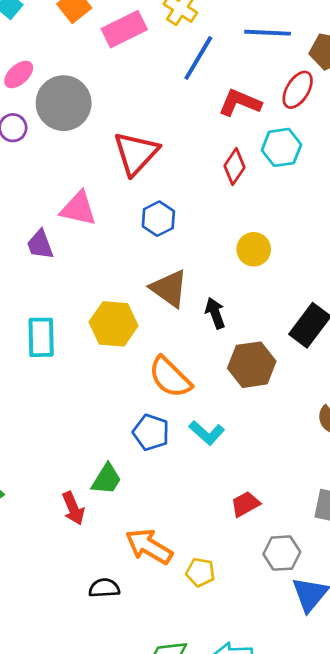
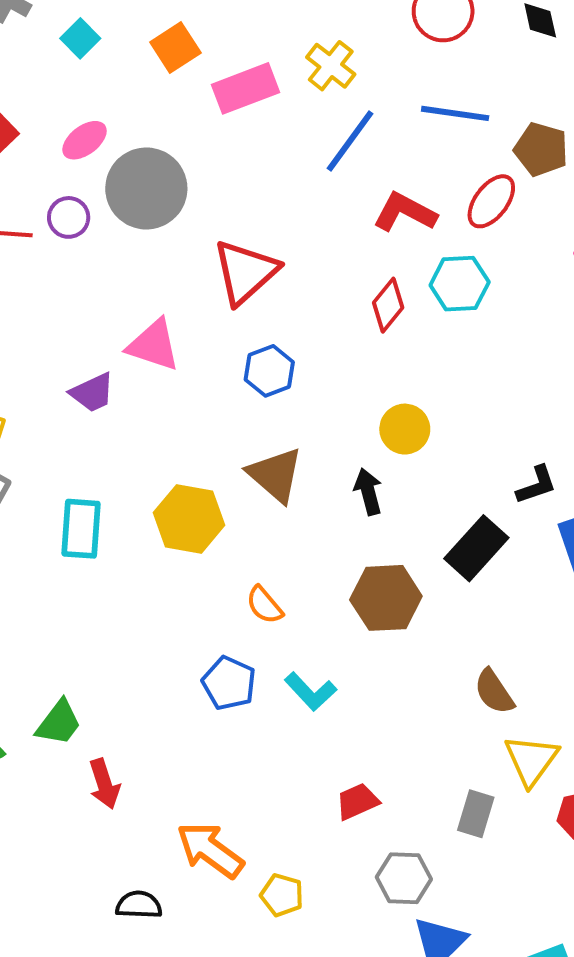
purple trapezoid: (40, 245) -> (92, 393), turned -100
black arrow: (215, 313) -> (368, 492), moved
orange semicircle: (170, 377) -> (264, 605), size x0.6
green trapezoid: (107, 479) -> (59, 723), moved

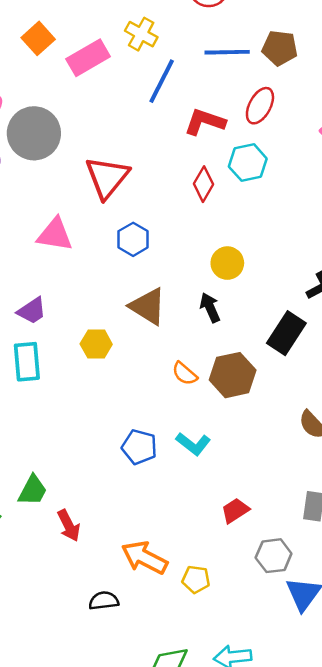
brown pentagon: (541, 149) -> (280, 48), moved
purple trapezoid: (92, 393) -> (32, 311), moved
yellow hexagon: (189, 519) -> (96, 344), size x0.7
orange semicircle: (264, 605) -> (185, 374), moved

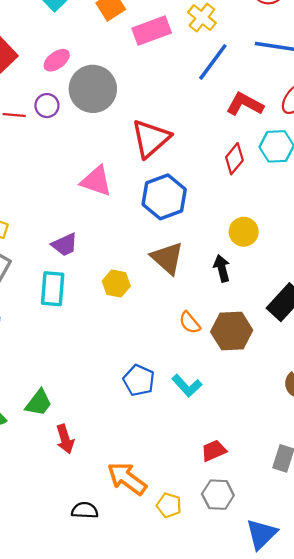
blue hexagon: (133, 239) -> (164, 197), size x1.5
gray hexagon: (274, 556) -> (218, 495), moved

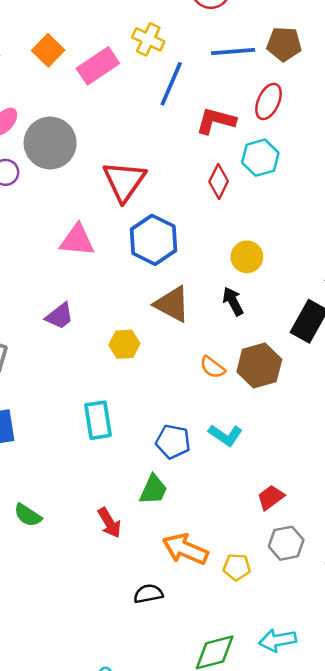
cyan rectangle: (53, 289) -> (98, 420), moved
green trapezoid: (39, 403) -> (153, 490), moved

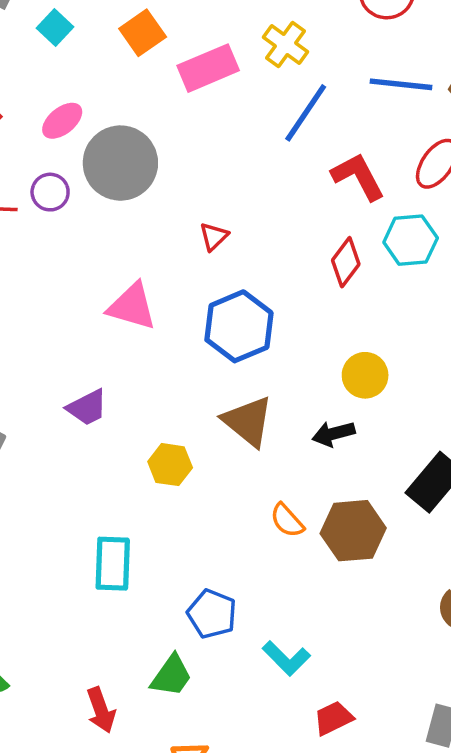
red L-shape: (216, 121) -> (358, 177), turned 36
red triangle: (124, 181) -> (214, 236), size x0.5
black arrow: (233, 301) -> (334, 434), turned -88
cyan L-shape: (225, 435) -> (286, 658), moved

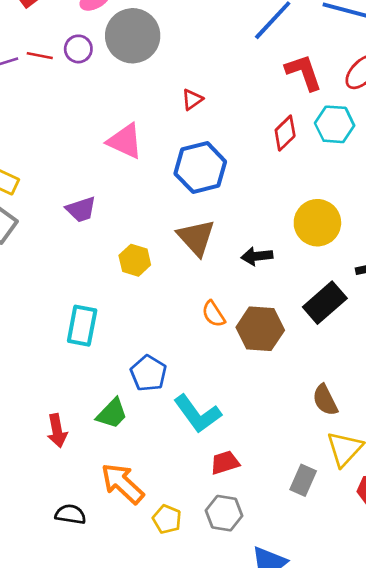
yellow circle: (365, 375) -> (317, 223), moved, size x1.4
cyan L-shape: (286, 658) -> (197, 414), size x1.4

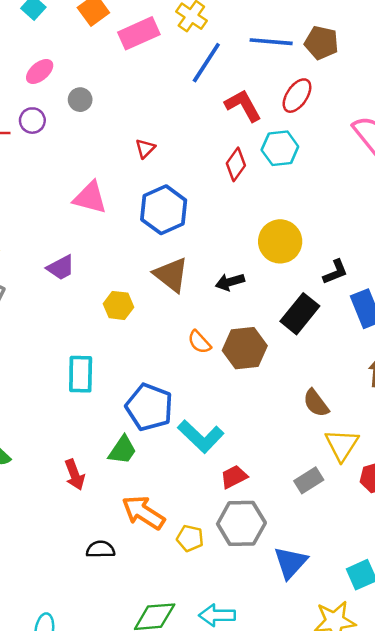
gray circle: (133, 36) -> (80, 100), size x0.5
blue pentagon: (148, 373) -> (149, 407), size x1.4
gray rectangle: (303, 480) -> (309, 480), turned 44
gray hexagon: (224, 513) -> (241, 523), size x1.4

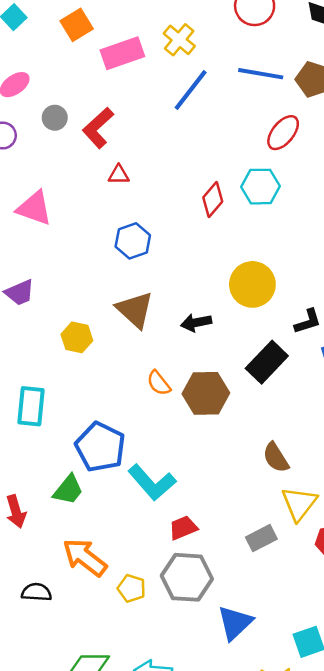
red L-shape: (243, 105) -> (98, 128), moved, turned -108
red triangle: (145, 149) -> (119, 175), turned 40
pink triangle: (90, 198) -> (34, 208), moved
blue hexagon: (164, 210) -> (133, 241), size x0.7

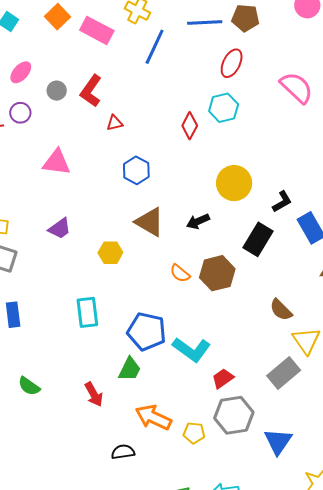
pink rectangle: (122, 53) -> (97, 30), turned 60
gray rectangle: (261, 538) -> (284, 373), size x1.4

